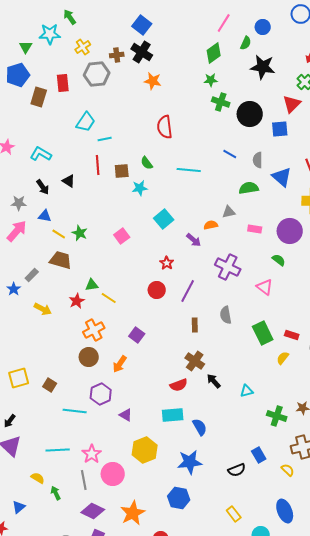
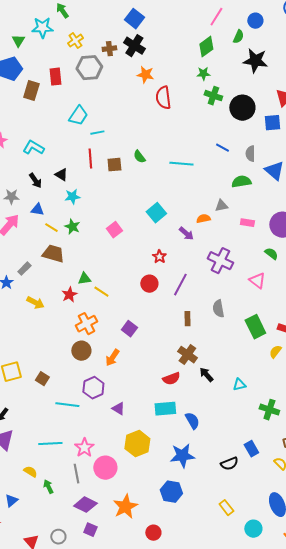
red semicircle: (165, 127) -> (163, 98), moved
cyan star: (140, 188) -> (72, 197), moved

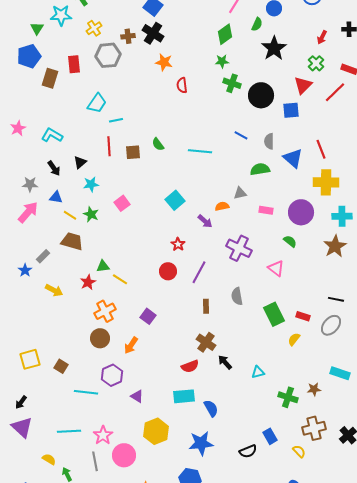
black star: (255, 61) -> (274, 48), turned 30
red semicircle: (163, 98) -> (182, 85), size x0.7
black triangle: (61, 175) -> (80, 162), turned 48
pink square: (114, 230) -> (122, 203), moved

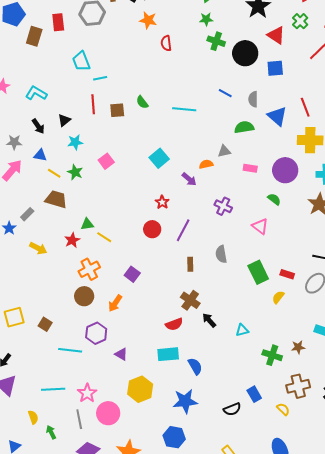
red triangle: (303, 85) -> (276, 35), moved, turned -42
cyan trapezoid: (97, 103) -> (81, 61), turned 125
purple cross: (239, 248) -> (223, 206), size x0.7
yellow semicircle: (49, 459) -> (33, 417), turned 40

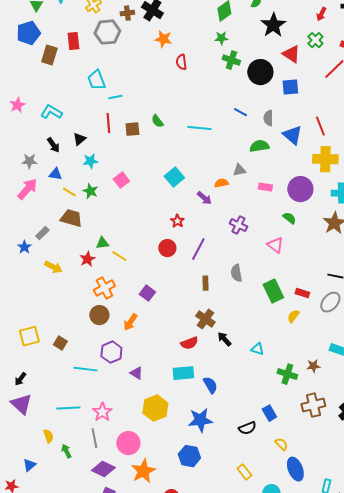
cyan triangle: (242, 330) -> (257, 349), turned 32
yellow semicircle: (283, 409) -> (281, 444), moved
pink circle: (108, 413) -> (128, 443), moved

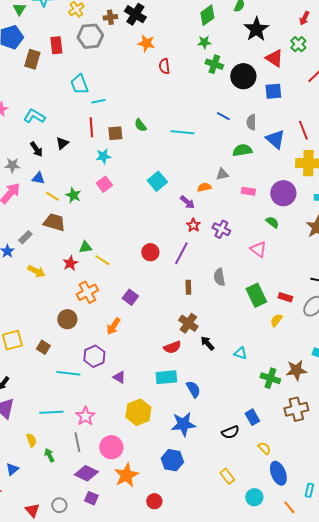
cyan star: (90, 161) -> (103, 156), moved
red star: (177, 221) -> (193, 225), moved
brown circle: (99, 315) -> (67, 319), moved
brown star: (313, 366) -> (296, 370), size x1.5

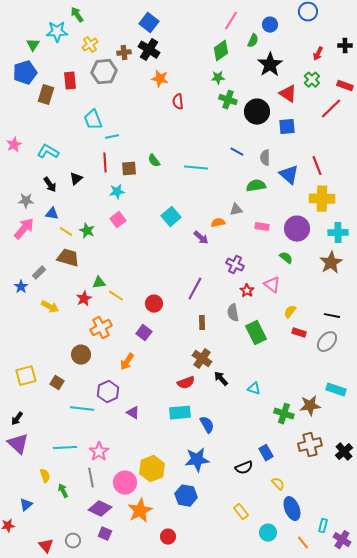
red star: (193, 225) -> (247, 291), moved
red circle: (150, 252) -> (154, 304), moved
green rectangle: (256, 295) -> (256, 333), moved
yellow semicircle: (276, 320) -> (290, 312), moved
yellow hexagon: (138, 412) -> (152, 469), moved

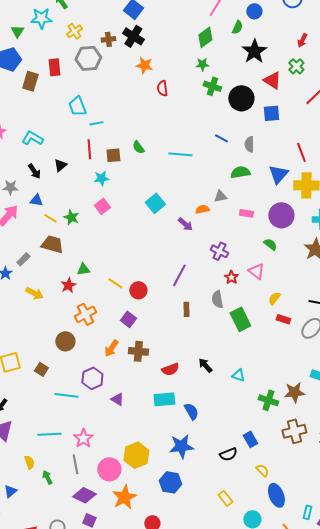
blue triangle: (289, 175) -> (278, 174), moved, turned 30
yellow line: (116, 296) -> (115, 283), moved
brown cross: (202, 359) -> (138, 351), moved, turned -30

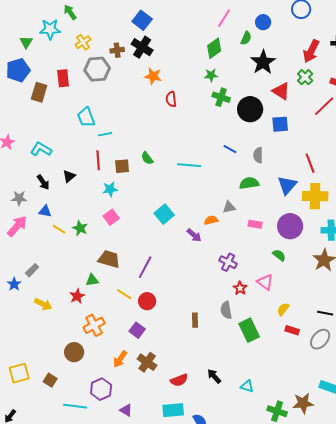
red arrow: (302, 40) -> (311, 51), size x1.6
brown trapezoid: (52, 244) -> (109, 259), moved
purple line: (179, 275) -> (145, 267), moved
brown cross: (138, 351) -> (147, 362), turned 30

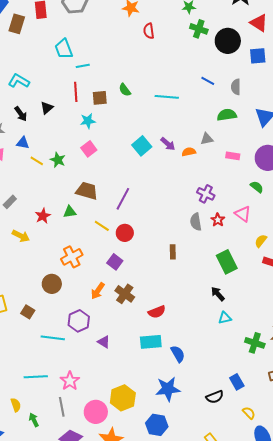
purple arrow: (194, 235) -> (168, 144), moved
red star: (77, 296) -> (43, 216), moved
gray semicircle: (226, 310) -> (196, 222), moved
black arrow: (214, 376) -> (218, 294), moved
cyan triangle: (247, 386) -> (225, 318), turned -32

